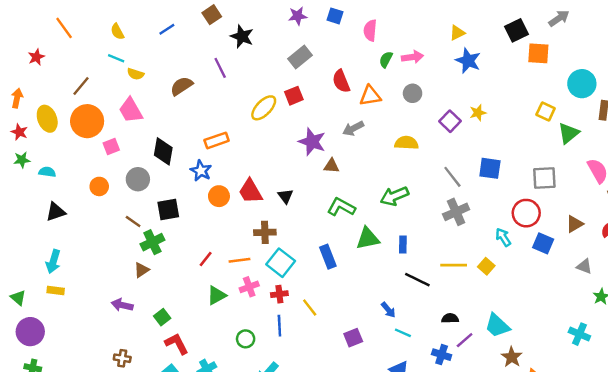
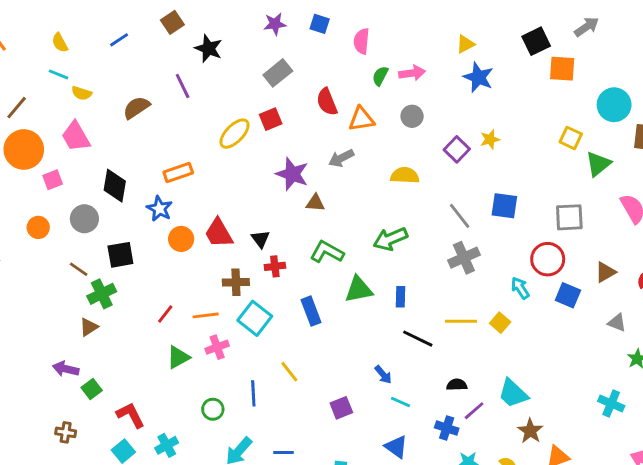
red cross: (279, 294) -> (275, 266), moved
green square: (162, 317) -> (92, 389), moved

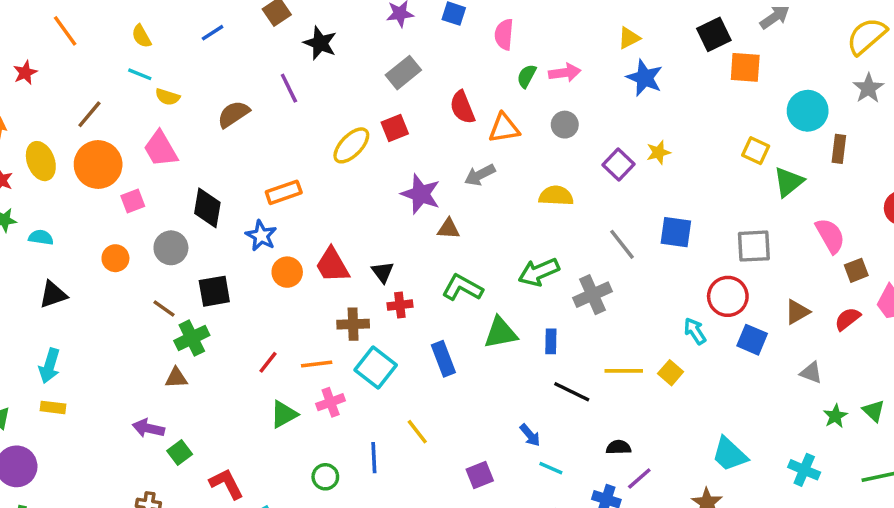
gray cross: (464, 258) -> (592, 295), moved
brown triangle: (89, 327) -> (176, 378), turned 30
cyan trapezoid: (513, 393) -> (730, 454), moved

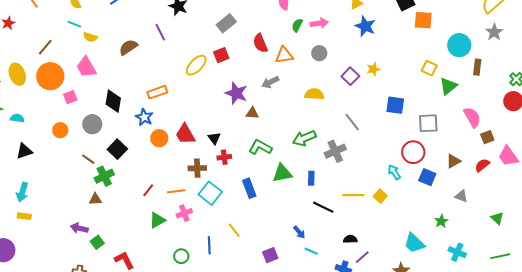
blue square: (676, 232) -> (395, 105), moved
black square: (214, 291) -> (117, 149), turned -36
green star: (835, 416) -> (441, 221), moved

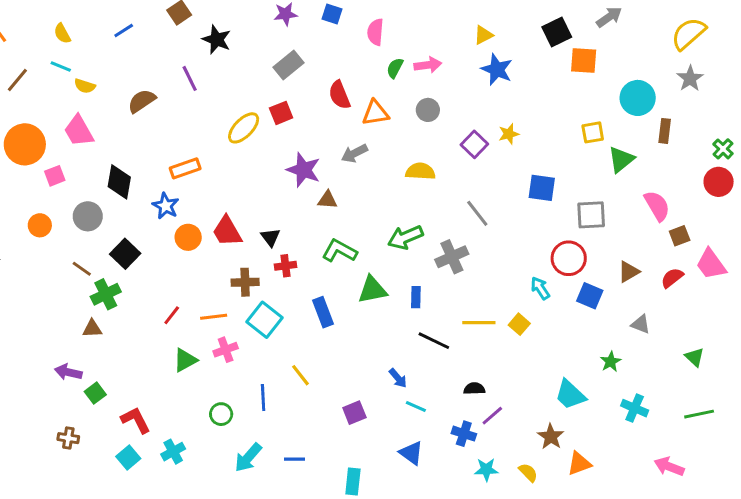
brown line: (45, 47) -> (17, 80), moved
yellow square: (429, 68) -> (593, 132), turned -35

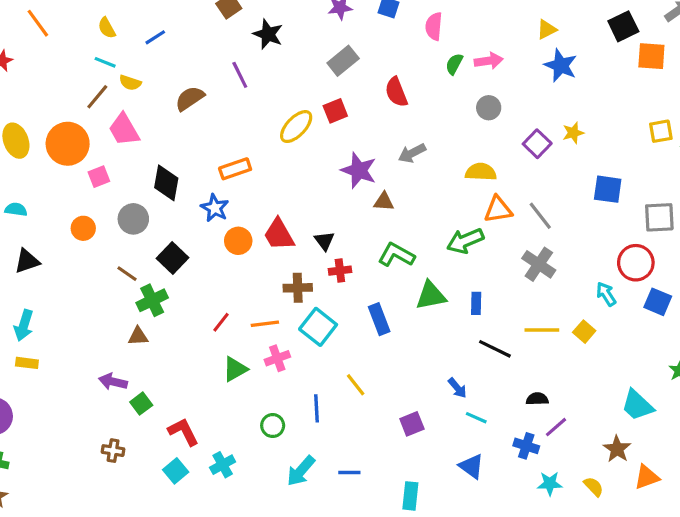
blue line: (124, 31) -> (155, 37), moved
brown line: (17, 80) -> (97, 97), moved
orange triangle: (375, 113) -> (498, 209), moved
gray cross: (452, 257) -> (539, 264), moved, turned -32

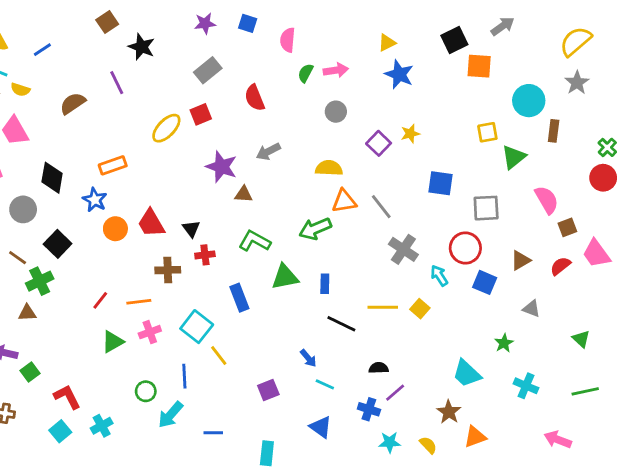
gray cross: (539, 264) -> (403, 249), moved
cyan square: (318, 327) -> (197, 327), moved
cyan arrow: (301, 471) -> (171, 415), moved

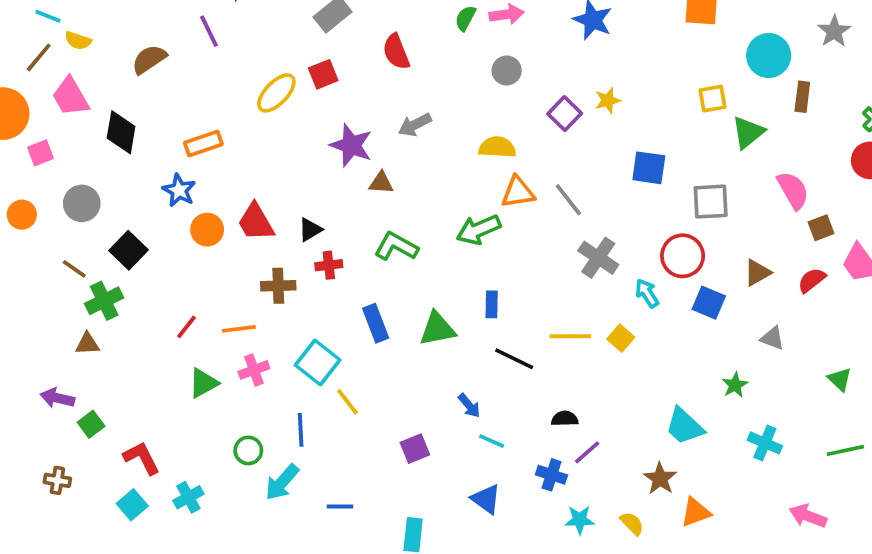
black diamond: (52, 178) -> (121, 132), moved
black triangle: (191, 229) -> (310, 230), turned 36
green triangle: (285, 277) -> (437, 329), moved

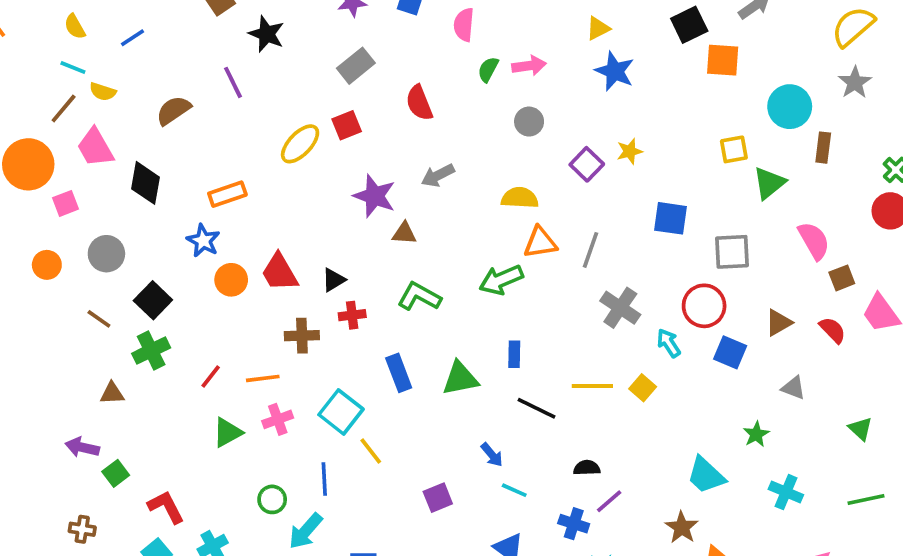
gray line: (568, 200) -> (590, 250), turned 57
red semicircle: (812, 280) -> (833, 330), turned 84
green cross: (104, 301) -> (151, 351), moved

